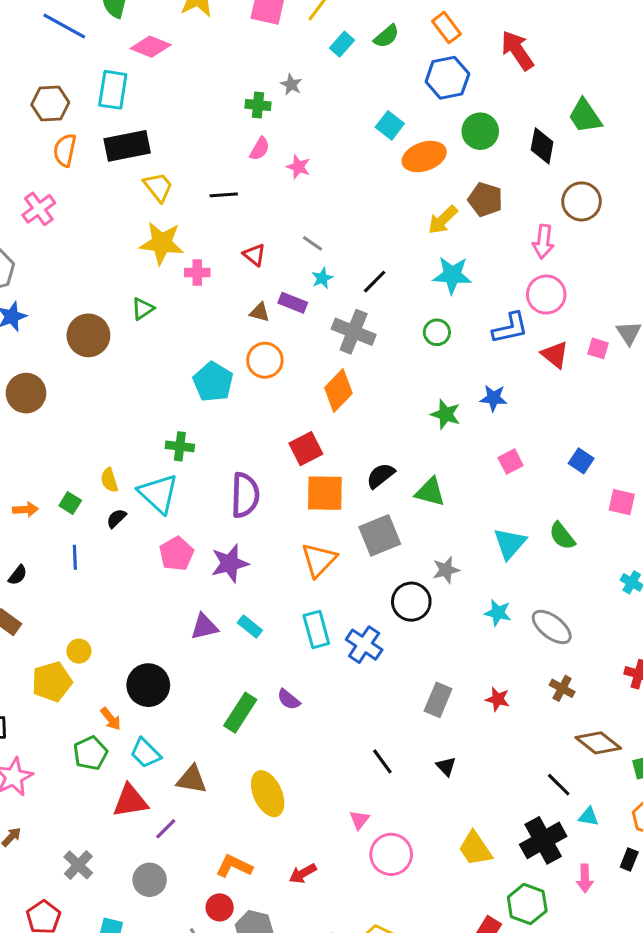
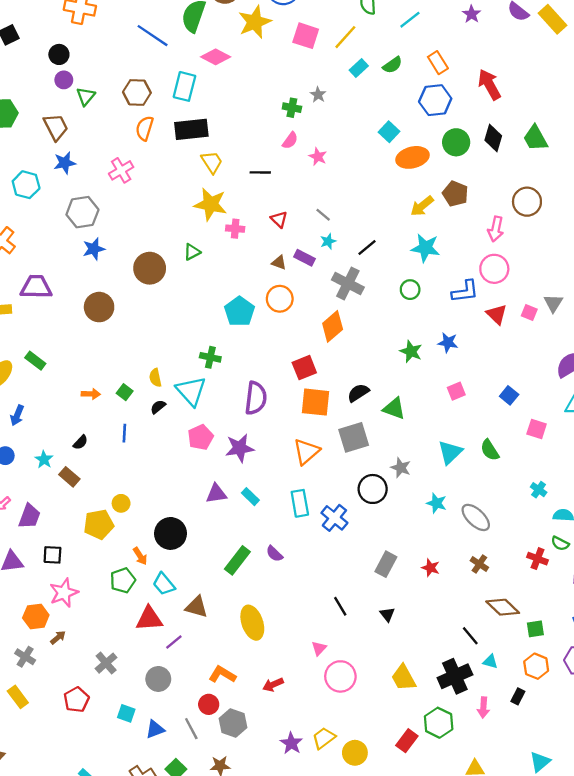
black diamond: (542, 146) -> (493, 138), moved
gray star: (446, 570) -> (401, 468), turned 30

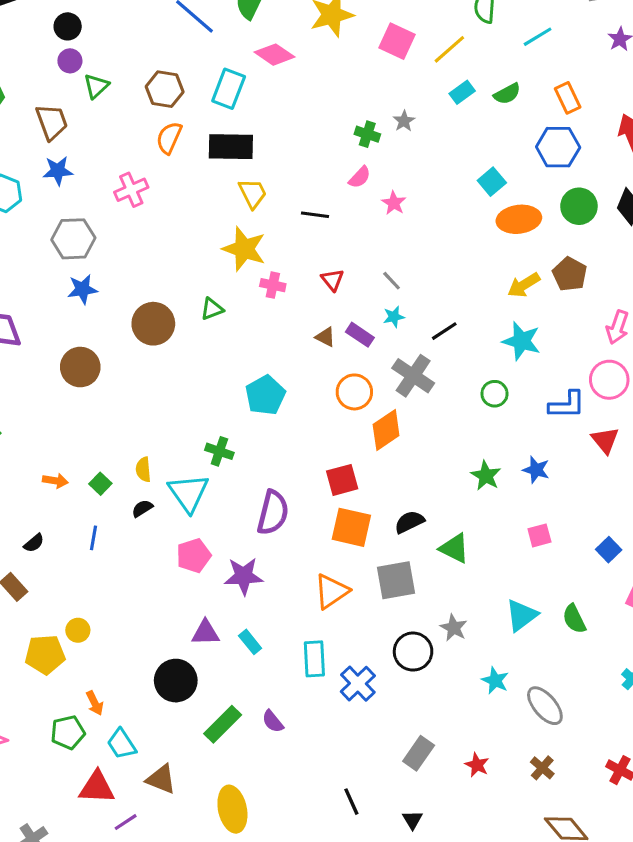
orange circle: (280, 299) -> (354, 392), moved
black circle: (171, 533) -> (176, 681), moved

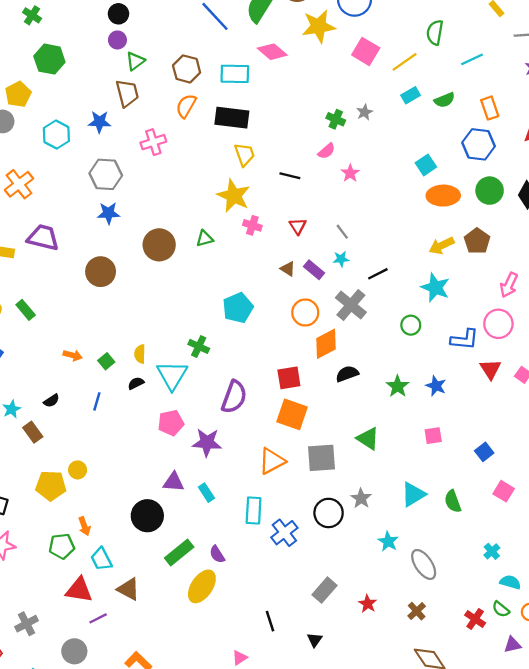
cyan rectangle: (229, 89) -> (235, 74), turned 64
brown trapezoid: (52, 122) -> (127, 93), moved
black semicircle: (409, 522) -> (347, 374), moved
yellow ellipse: (232, 809) -> (202, 586), moved, turned 40

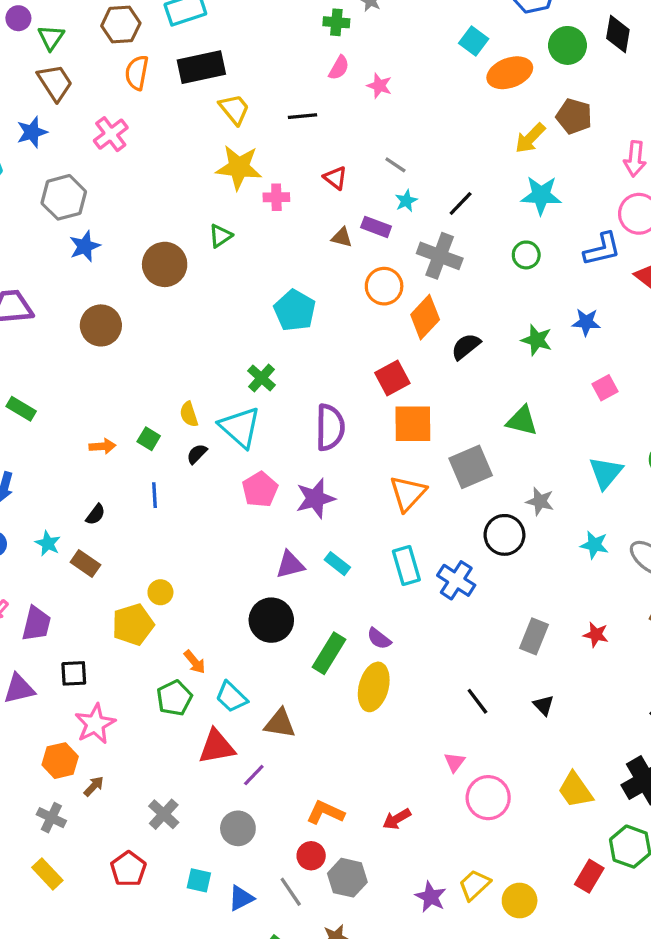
green cross: (199, 346) -> (262, 378), turned 36

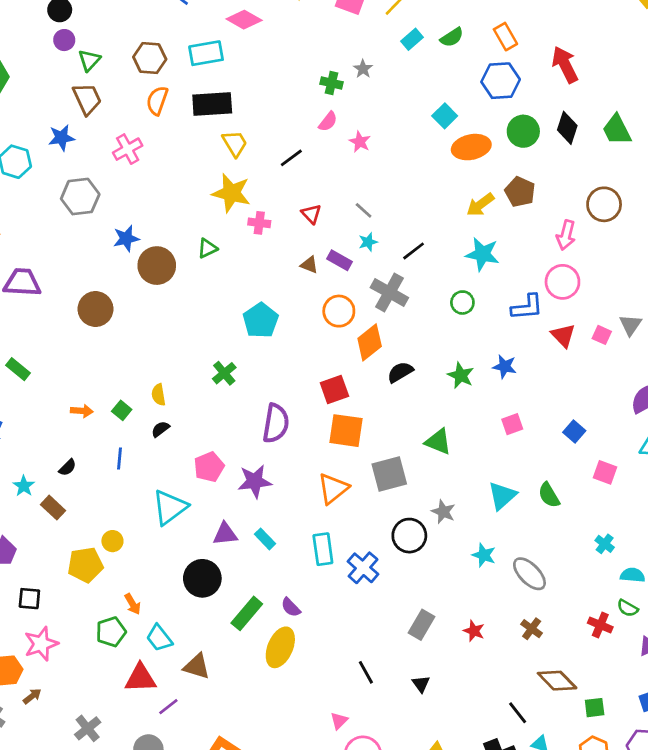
black line: (303, 116) -> (291, 158), turned -40
blue star: (85, 246) -> (126, 238), moved
cyan triangle: (240, 427) -> (170, 507), moved, turned 33

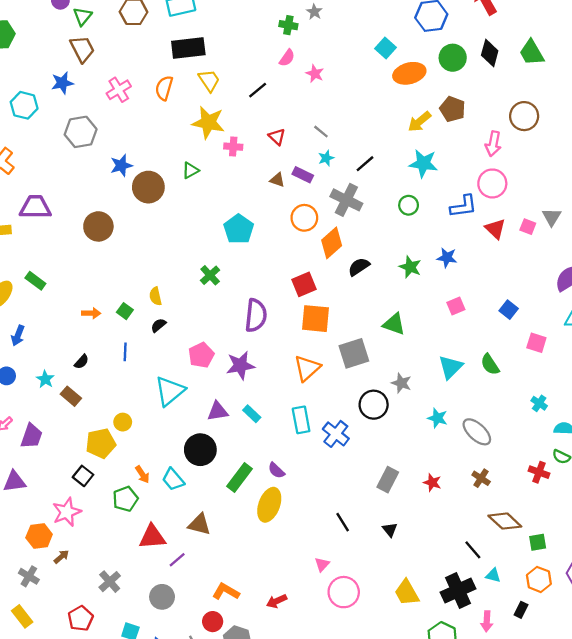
orange semicircle: (157, 101) -> (164, 88), moved
black square: (29, 599) -> (83, 476), moved, turned 36
cyan trapezoid: (159, 638) -> (173, 479), moved

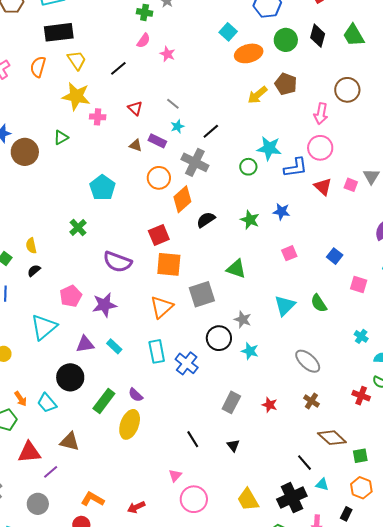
cyan star: (423, 163) -> (269, 148), moved
purple semicircle: (256, 315) -> (117, 262), turned 104
cyan star: (437, 418) -> (250, 351), moved

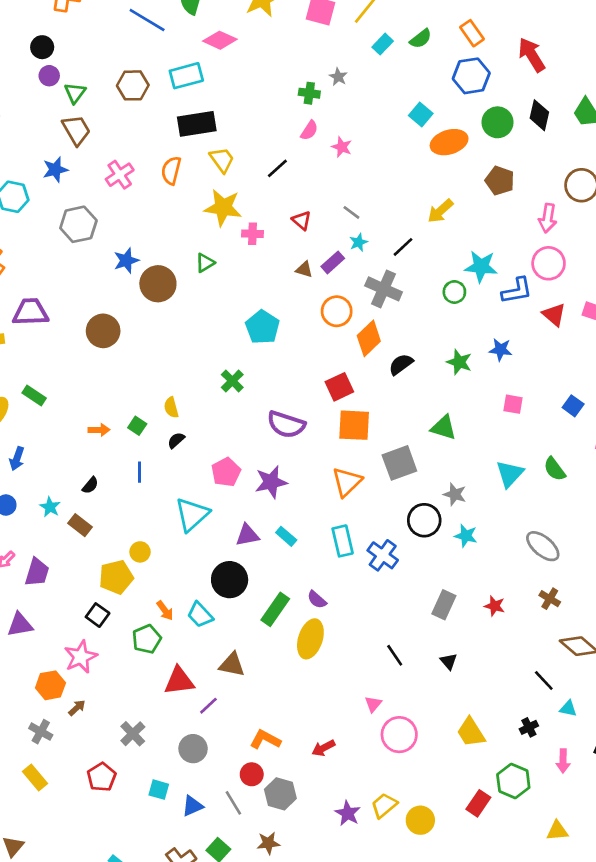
yellow arrow: (257, 95) -> (440, 211), moved
purple rectangle: (157, 141) -> (333, 262), turned -66
pink square: (289, 253) -> (513, 404), turned 35
black cross: (292, 498) -> (529, 727), size x0.5

